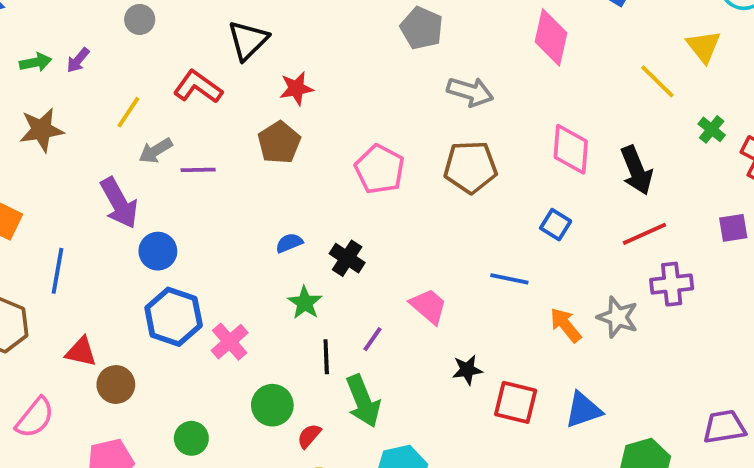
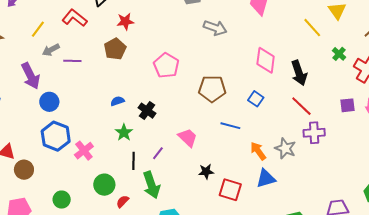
brown pentagon: (470, 167) -> (212, 89), moved
red line: (644, 234) -> (301, 106), turned 65
blue triangle: (583, 410) -> (266, 178), moved

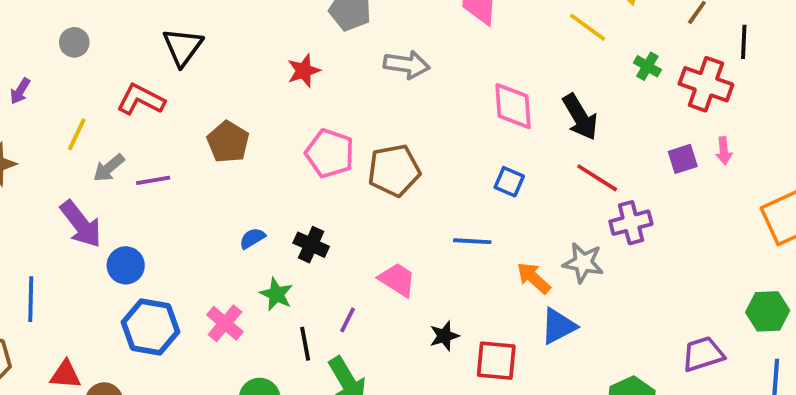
red star: (125, 21) -> (304, 71), moved
brown pentagon: (212, 89) -> (394, 170), moved
pink cross: (84, 151) -> (225, 323), moved

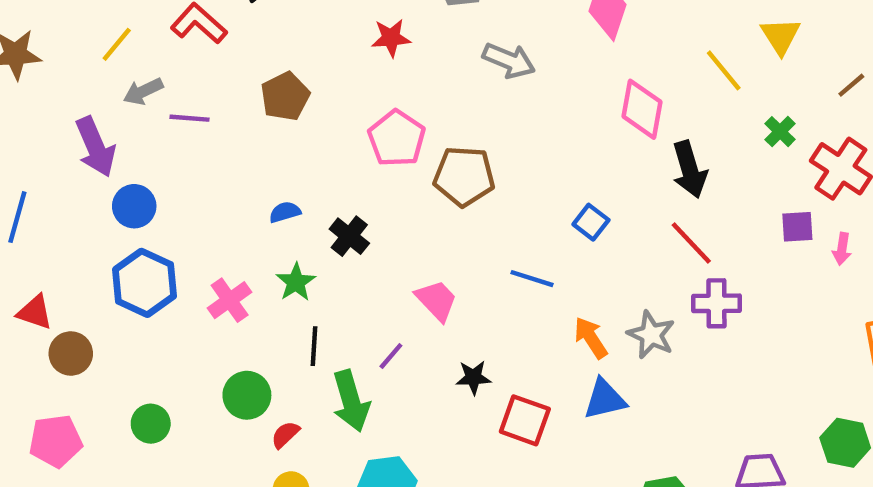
pink diamond: (513, 106) -> (642, 109), moved
purple square: (683, 159) -> (797, 227), moved
purple line: (348, 320) -> (391, 356), moved

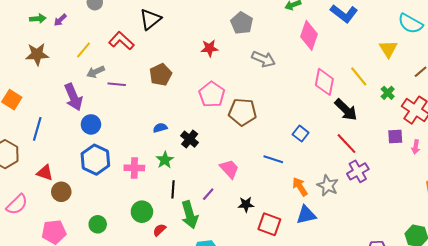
yellow line: (724, 70) -> (359, 76), moved
black arrow: (690, 169) -> (346, 110), turned -30
pink cross: (230, 300) -> (134, 168), turned 36
purple cross: (716, 303) -> (358, 171), turned -30

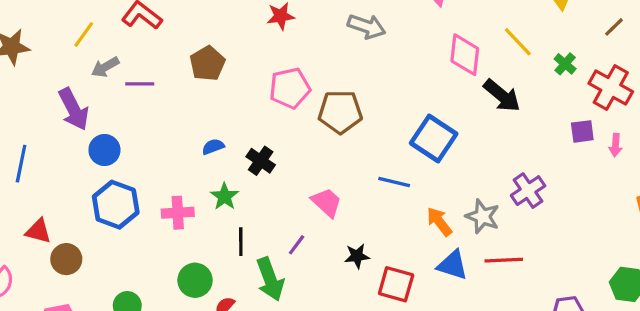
pink pentagon: (212, 94) -> (290, 88), turned 30
blue square: (301, 134) -> (434, 138), size x1.8
red line: (346, 144) -> (504, 260), moved, turned -45
blue triangle: (306, 215) -> (452, 265), turned 35

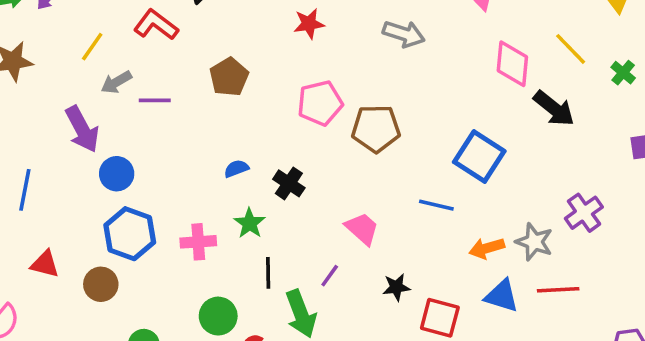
orange arrow: (439, 222) -> (487, 248), turned -68
brown circle: (66, 259) -> (101, 284), moved

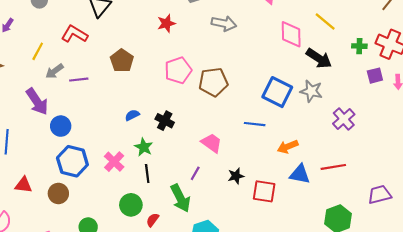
green cross: (623, 73) -> (359, 46), moved, turned -32
pink cross: (198, 242) -> (114, 162), turned -36
gray star: (534, 242) -> (311, 91), moved
black line: (268, 273) -> (147, 173), moved

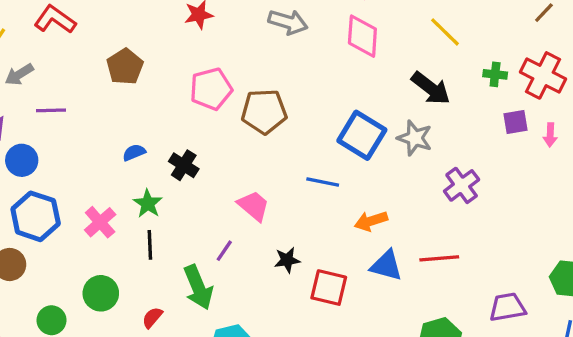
pink diamond: (291, 34) -> (362, 36), moved
purple line: (79, 80) -> (51, 110), moved
green circle: (131, 205) -> (101, 293), moved

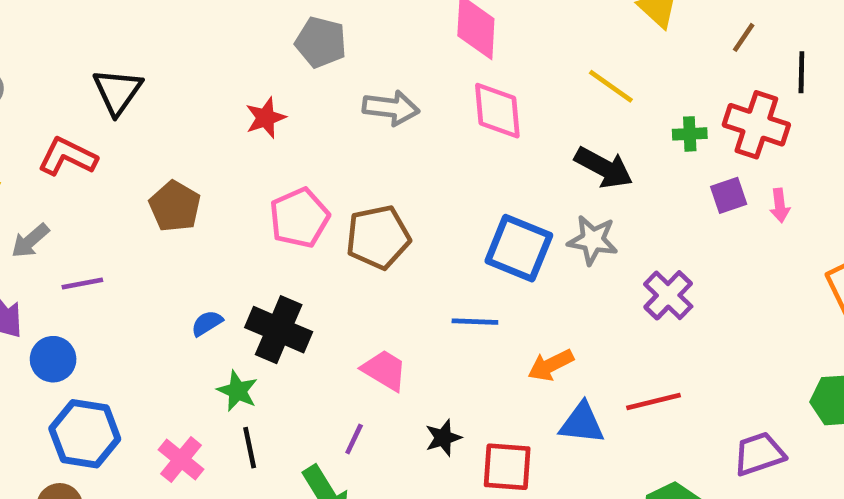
black cross: (184, 165) -> (279, 330), size x1.5
pink cross: (100, 222) -> (181, 459), moved

